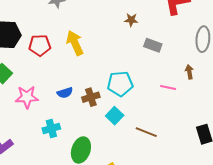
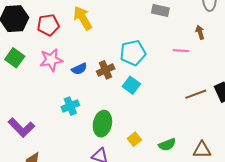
pink star: (27, 97) -> (51, 60), moved
brown line: (146, 132) -> (196, 94), moved, turned -35

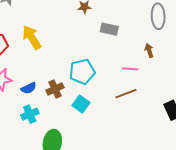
brown line: (196, 94) -> (126, 94), moved
cyan cross: (70, 106) -> (30, 114), moved

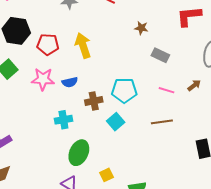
brown arrow: (149, 51) -> (194, 85), turned 56
pink line: (130, 69) -> (166, 90), moved
blue semicircle: (29, 88) -> (70, 82), moved

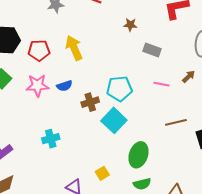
cyan cross: (63, 120) -> (51, 139), moved
cyan square: (116, 122) -> (114, 120), size x1.4
brown line: (162, 122) -> (176, 122), moved
green ellipse: (79, 153) -> (138, 155), moved
yellow square: (106, 175) -> (102, 173), moved

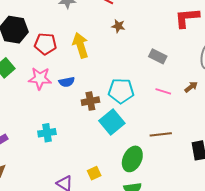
brown star: (130, 25) -> (118, 26), moved
brown line: (176, 122) -> (161, 134), moved

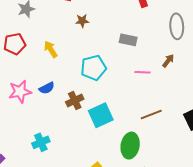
red pentagon: (45, 44) -> (15, 44), moved
yellow arrow: (81, 45) -> (51, 49), size x0.7
cyan pentagon: (121, 91) -> (93, 68), moved
cyan square: (112, 122) -> (101, 115), turned 30

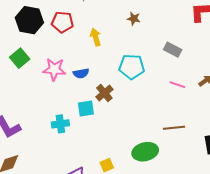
brown cross: (75, 100) -> (104, 93), turned -30
cyan square: (101, 115) -> (86, 108), moved, size x0.7
green ellipse: (130, 146) -> (145, 152), turned 50

